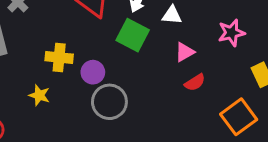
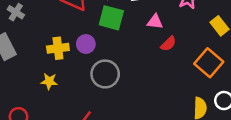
pink triangle: (185, 52) -> (155, 22), turned 49
purple circle: (93, 72) -> (86, 44), moved

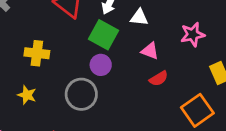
purple circle: (86, 44) -> (101, 65), moved
yellow star: (49, 81) -> (27, 95), moved

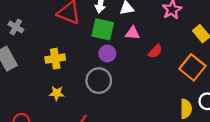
pink triangle: (150, 51) -> (133, 33), moved

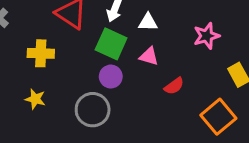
yellow cross: (55, 59) -> (41, 53), moved
yellow star: (57, 93) -> (35, 99), moved

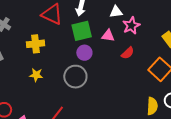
white triangle: (148, 22) -> (116, 12), moved
pink star: (207, 36) -> (131, 26), moved
green square: (111, 44) -> (82, 31), turned -30

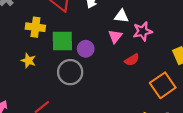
white triangle: (116, 12) -> (121, 16), moved
green square: (82, 31) -> (62, 41), moved
pink triangle: (108, 36) -> (115, 36), turned 48

